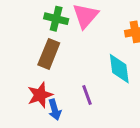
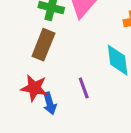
red star: (40, 95) -> (34, 88), turned 30

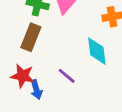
purple line: (84, 88) -> (67, 76), turned -30

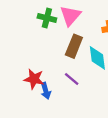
brown rectangle: (31, 37) -> (74, 46), moved

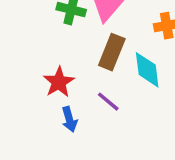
red star: (34, 79) -> (59, 82), moved, turned 30

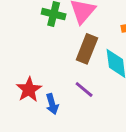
red star: (59, 82) -> (29, 89), moved

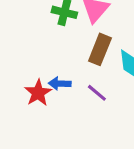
blue arrow: (52, 104) -> (60, 84), moved, turned 108

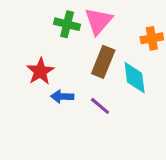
red star: (38, 93) -> (40, 71), moved

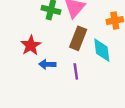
purple line: (100, 106) -> (76, 71), turned 42

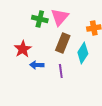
cyan diamond: (102, 50) -> (83, 53), turned 40

